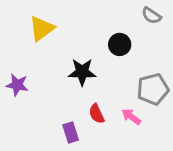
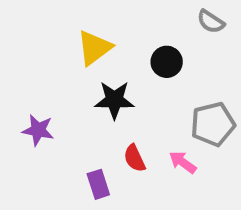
yellow triangle: (42, 29) -> (94, 48), moved
purple star: (17, 85) -> (38, 130), moved

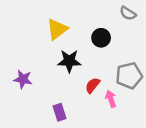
red semicircle: (135, 158) -> (92, 85), moved, turned 63
pink arrow: (183, 162) -> (111, 99), turned 35

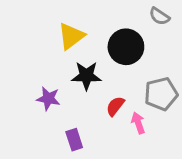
black circle: (101, 38) -> (126, 47), size x1.5
purple star: (23, 79) -> (48, 99), moved

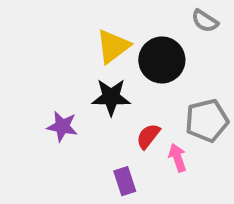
yellow triangle: (71, 36) -> (113, 46), moved
purple rectangle: (74, 140) -> (125, 181), moved

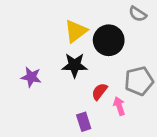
purple star: (62, 126) -> (31, 77), moved

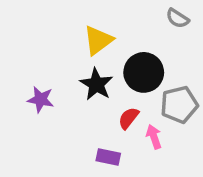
black circle: (109, 40) -> (144, 72), moved
black star: (75, 65) -> (96, 84), turned 30
purple rectangle: (84, 122) -> (108, 157), turned -60

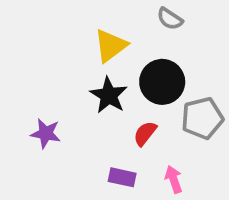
gray semicircle: (178, 18) -> (170, 19), moved
purple star: (41, 99) -> (46, 133), moved
pink arrow: (154, 137) -> (174, 179), moved

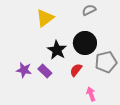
gray semicircle: (170, 19) -> (89, 10), turned 120
yellow triangle: (111, 46) -> (45, 18), moved
purple rectangle: (122, 177) -> (45, 71), moved, turned 32

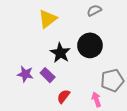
gray pentagon: (106, 62) -> (112, 80), moved
red semicircle: (76, 70) -> (63, 96), moved

